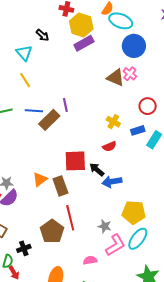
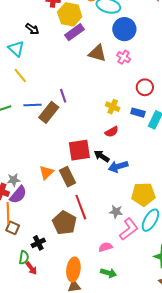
brown triangle: (116, 78) -> (97, 53), moved
blue rectangle: (138, 130) -> (138, 113), turned 40

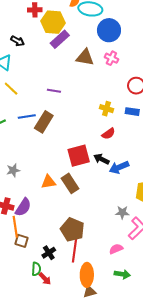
purple line: (63, 96) -> (54, 91), moved, turned -56
orange triangle: (46, 172) -> (48, 182), turned 42
gray star: (14, 180) -> (13, 170), moved
red line: (81, 207) -> (75, 250), moved, turned 35

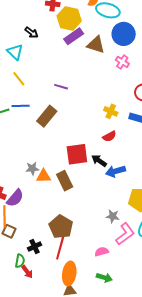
brown triangle: (85, 57) -> (96, 45), moved
blue line: (27, 116) -> (21, 106), moved
gray star: (13, 170) -> (32, 169), moved

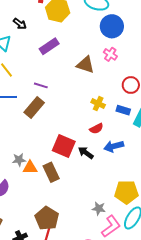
purple rectangle: (74, 36) -> (49, 46), moved
brown triangle: (96, 45) -> (85, 65), moved
purple line: (61, 87) -> (41, 85), moved
red square: (77, 154) -> (64, 146), turned 30
blue arrow: (115, 171) -> (114, 146), moved

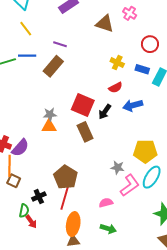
black arrow: (86, 153) -> (105, 112), turned -91
gray star: (19, 160) -> (50, 114), moved
brown rectangle: (51, 172) -> (85, 132), moved

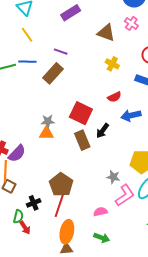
yellow cross: (117, 63) -> (112, 64), moved
black arrow: (105, 112) -> (103, 131), moved

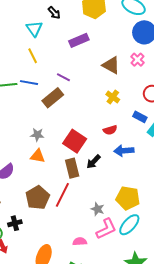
gray star: (48, 121) -> (37, 135), moved
brown pentagon: (61, 185) -> (38, 198), moved
red line: (60, 205) -> (62, 195), moved

